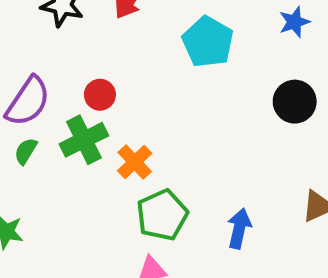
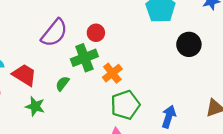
black circle: (295, 102) -> (189, 44), moved
green semicircle: (26, 151) -> (62, 84), moved

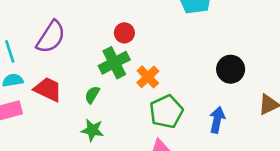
purple semicircle: (54, 33) -> (51, 37), moved
black circle: (189, 44) -> (231, 69), moved
green star: (35, 106) -> (92, 130), moved

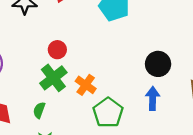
blue arrow: (217, 120) -> (153, 98), moved

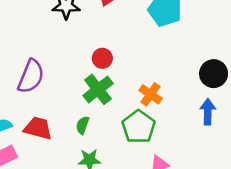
orange cross: (86, 85) -> (151, 94), moved
green pentagon: (108, 113) -> (139, 127), moved

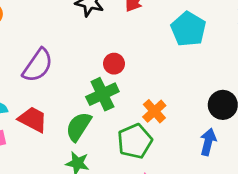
green semicircle: (83, 125) -> (79, 127), size x1.6

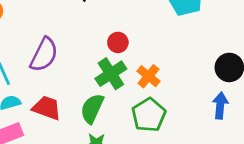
orange cross: (154, 111) -> (149, 76), moved

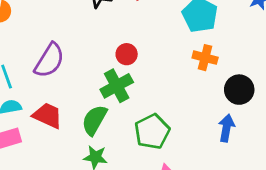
orange cross: (149, 76) -> (205, 58), moved, turned -30

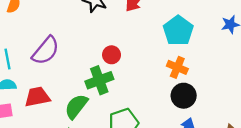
black circle: (239, 90) -> (184, 96), moved
red trapezoid: (48, 115) -> (37, 97), turned -44

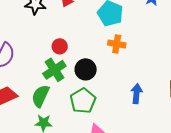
black circle: (184, 96) -> (86, 69), moved

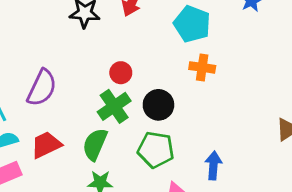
blue arrow: (137, 94) -> (213, 165), moved
green pentagon: (83, 101) -> (156, 150), turned -30

